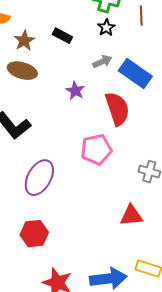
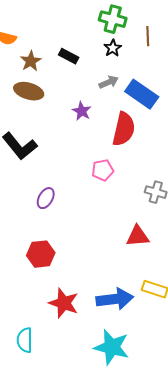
red semicircle: (117, 109) -> (124, 129), turned 32
pink pentagon: (96, 150) -> (103, 170), size x0.7
purple ellipse: (39, 178) -> (46, 198), size x0.6

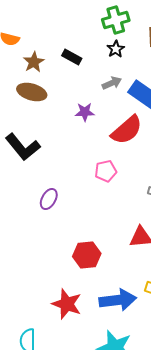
green cross: (113, 19) -> (116, 20), turned -32
purple star: (82, 111) -> (85, 112), turned -30
red semicircle: (124, 129) -> (127, 130), turned 36
red hexagon: (41, 254) -> (87, 255), moved

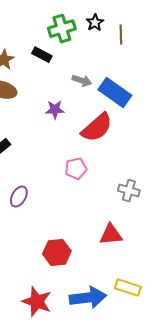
green cross: (116, 20) -> (62, 29), moved
black star: (116, 49) -> (95, 23), moved
gray arrow: (112, 83) -> (82, 81), turned 42

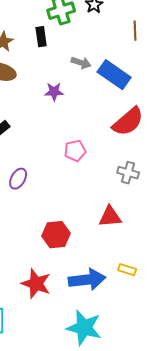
brown line: (121, 35) -> (135, 31), moved
black rectangle: (42, 55) -> (41, 37), turned 54
red semicircle: (97, 128) -> (128, 122), moved
yellow rectangle: (128, 288) -> (127, 270), size x0.7

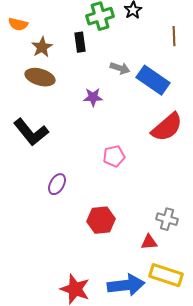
gray cross: (128, 173) -> (167, 219), moved
red triangle: (110, 217) -> (149, 242), moved, size x0.7
red hexagon: (56, 235) -> (101, 220), moved
yellow rectangle: (127, 270) -> (166, 275), size x1.8

